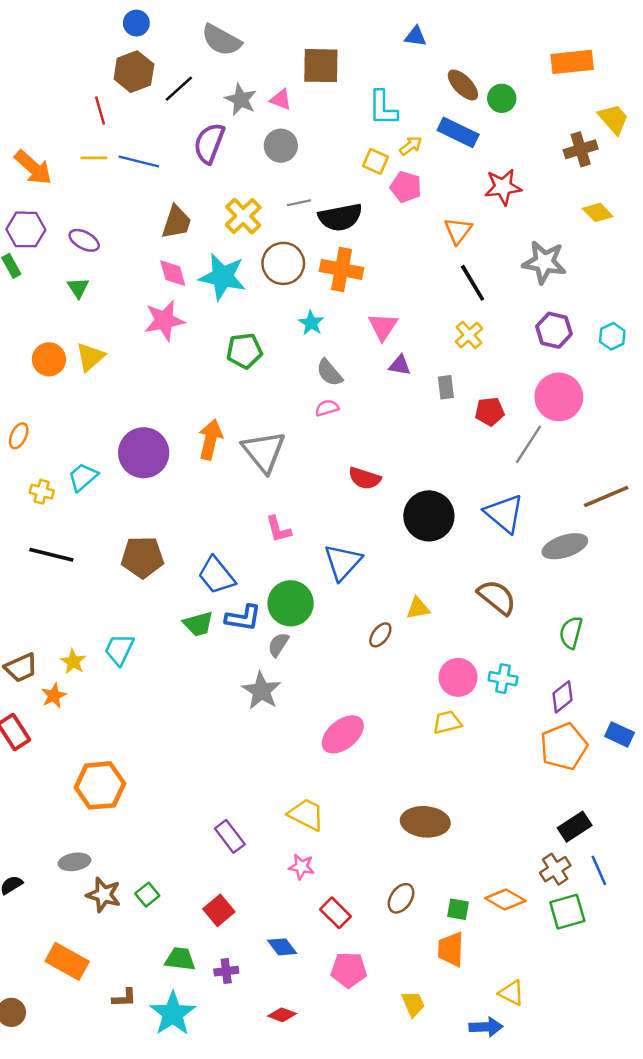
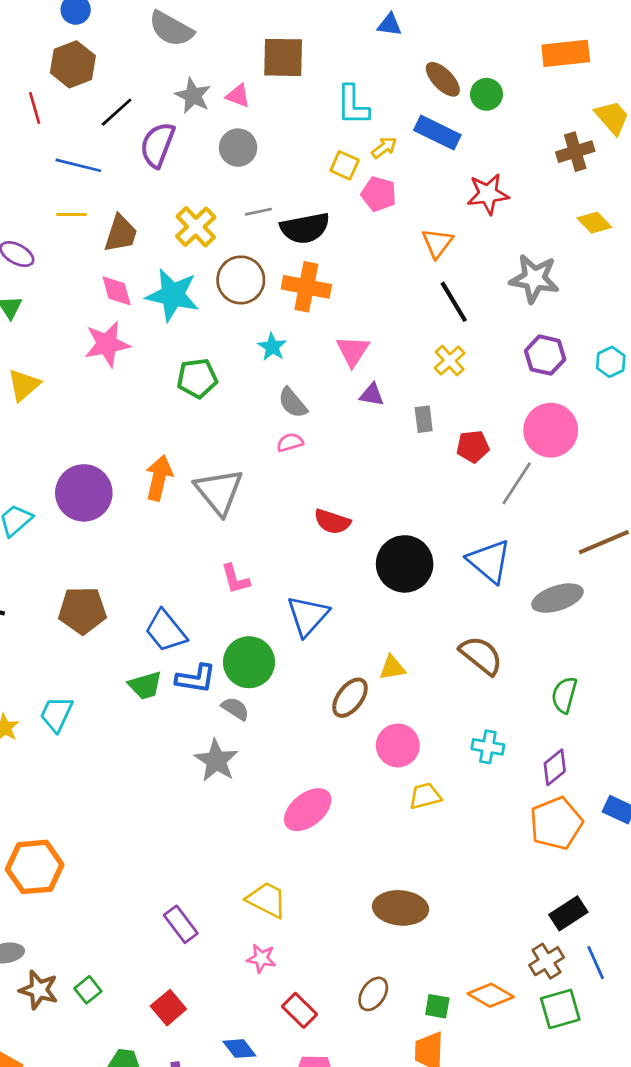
black line: (179, 89) -> (117, 112), moved
yellow line: (94, 158) -> (72, 214), moved
brown ellipse: (380, 635) -> (350, 698), size x1.4
gray semicircle: (278, 645) -> (235, 709), turned 90
pink circle: (458, 677) -> (398, 745), moved

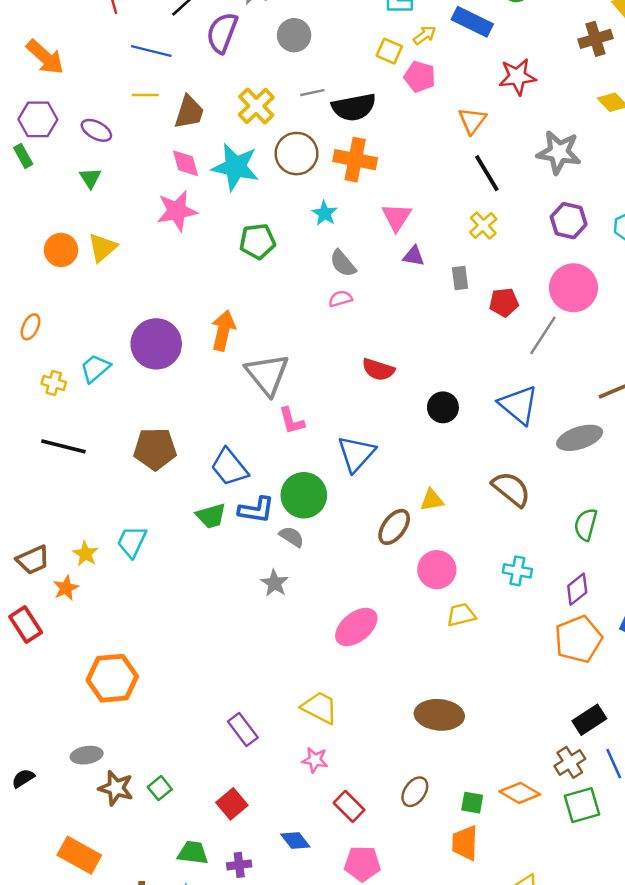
gray triangle: (219, 492) -> (267, 374), moved
black circle: (405, 564) -> (443, 407), size x0.6
gray star: (216, 760) -> (275, 583), size x0.7

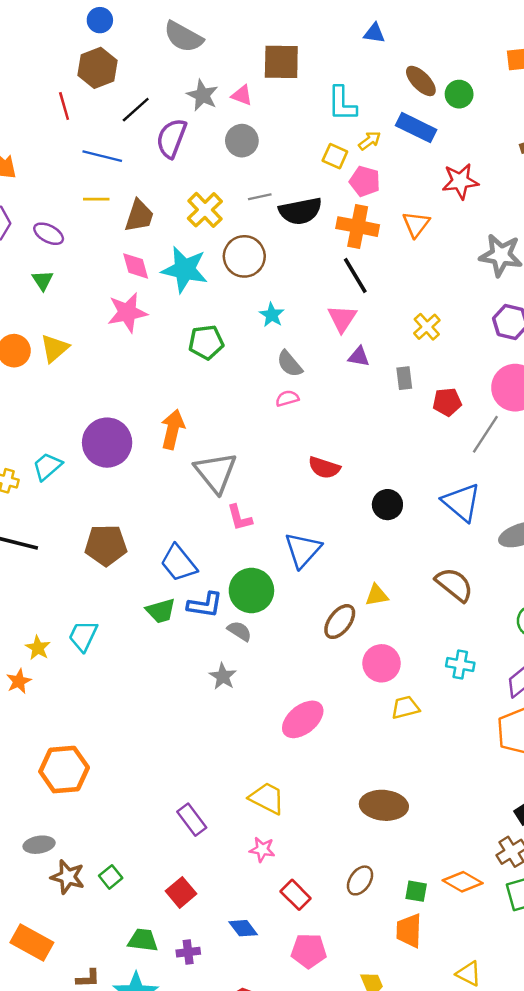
orange cross: (355, 160) -> (358, 227), moved
black line: (487, 173) -> (355, 275), moved

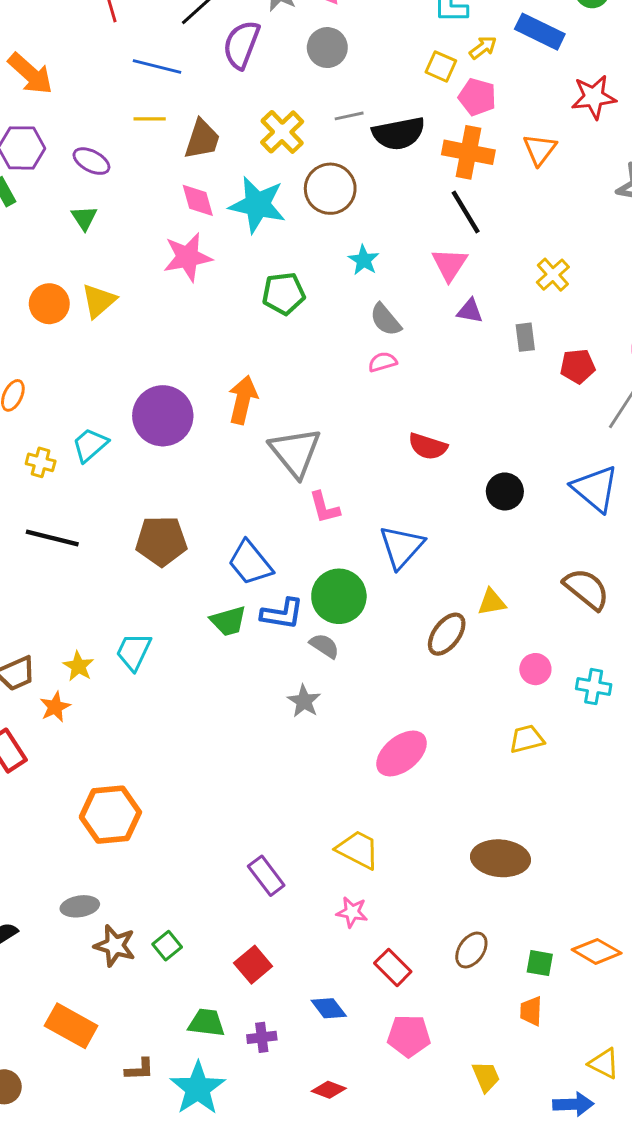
pink circle: (381, 663) -> (535, 669), moved, size x0.7
orange trapezoid: (409, 931) -> (531, 1011), size x0.7

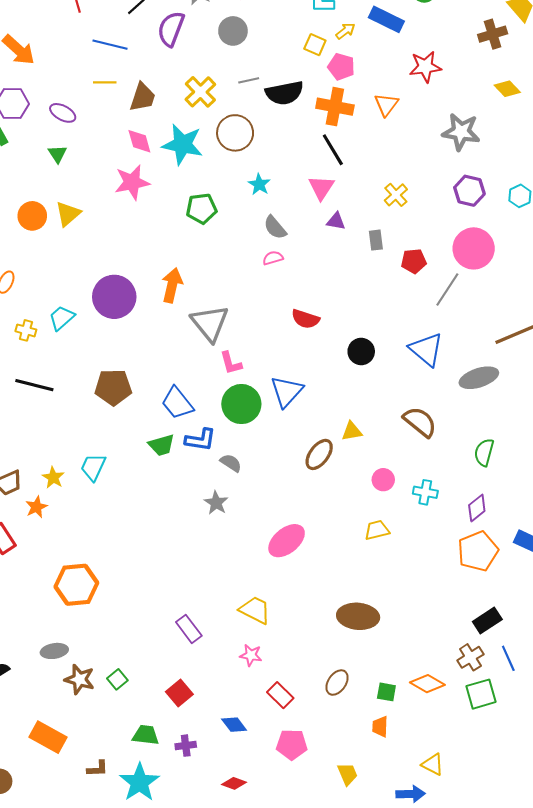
green circle: (339, 596) -> (241, 404), moved

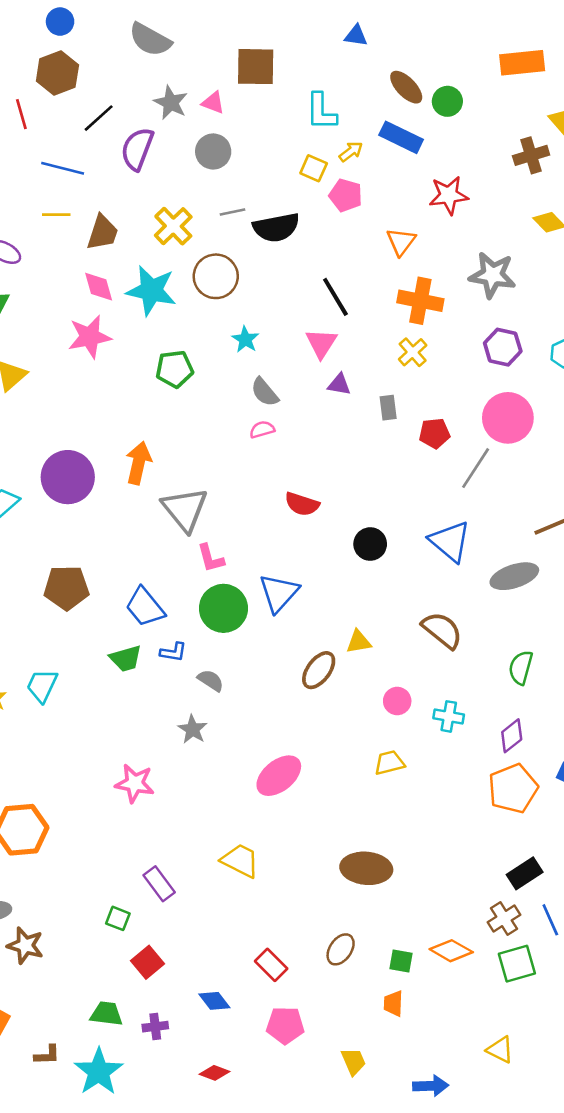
orange cross: (335, 107) -> (420, 301), moved
blue L-shape: (200, 440) -> (173, 652), size x0.7
pink star: (251, 655) -> (135, 783), moved, size x1.4
green square: (117, 679) -> (118, 918), moved, turned -30
yellow triangle: (433, 764) -> (500, 1050), moved

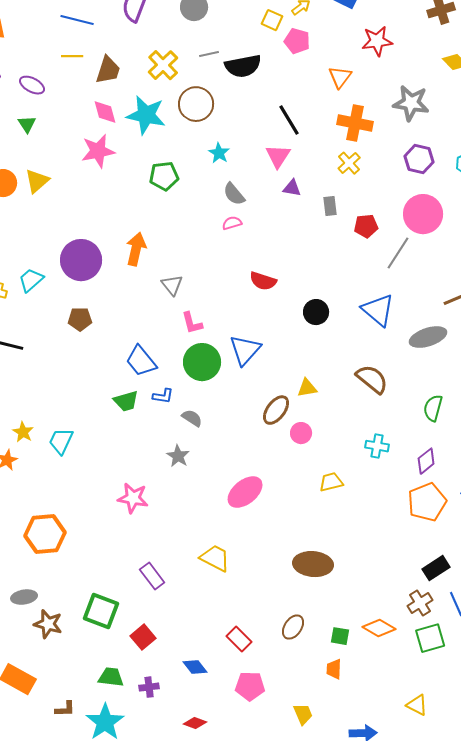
gray triangle: (185, 509) -> (172, 285), size x0.6
brown pentagon: (66, 588) -> (80, 319), moved, size x0.7
cyan trapezoid: (42, 686) -> (61, 441), moved
pink circle: (397, 701) -> (301, 433), moved
green square: (118, 918) -> (101, 611), moved, size x1.8

